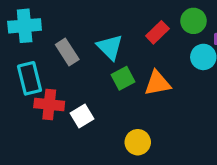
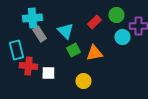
cyan cross: (25, 26) -> (32, 18), moved
white square: (82, 116) -> (48, 73), turned 32
yellow circle: (138, 142) -> (83, 81), moved

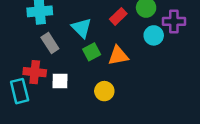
gray rectangle: (39, 34) -> (50, 43), moved
cyan rectangle: (16, 50) -> (20, 91), moved

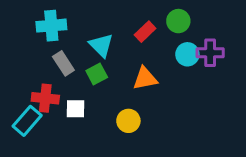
purple cross: (174, 21) -> (210, 53), moved
green square: (92, 52) -> (97, 74), moved
cyan rectangle: (20, 91) -> (27, 121), turned 55

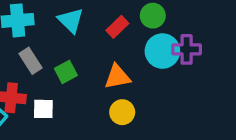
cyan triangle: (101, 45) -> (71, 20), moved
cyan circle: (187, 54) -> (162, 51), size x1.4
yellow circle: (128, 121) -> (122, 112), moved

